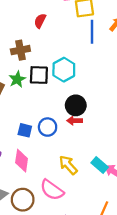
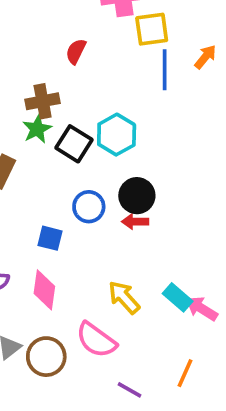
black square: (39, 75) -> (74, 144), turned 30
green star: (17, 79) -> (37, 129), moved
blue circle: (48, 127) -> (89, 207), moved

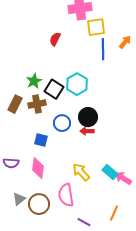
brown cross: (43, 101) -> (37, 104), moved
pink semicircle: (96, 340) -> (66, 195), turned 45

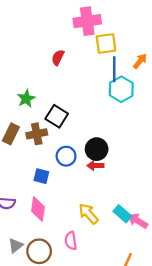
green star: (34, 81) -> (26, 99), moved
cyan hexagon: (77, 84) -> (121, 89), moved
pink semicircle: (66, 195) -> (71, 241), size x0.7

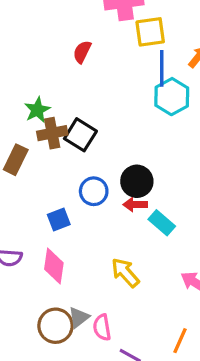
brown cross: (37, 134) -> (52, 133), moved
blue square: (41, 176) -> (59, 219), turned -35
cyan rectangle: (122, 214) -> (162, 223), moved
pink semicircle: (71, 241) -> (102, 327), moved
gray triangle: (16, 245) -> (79, 317), moved

